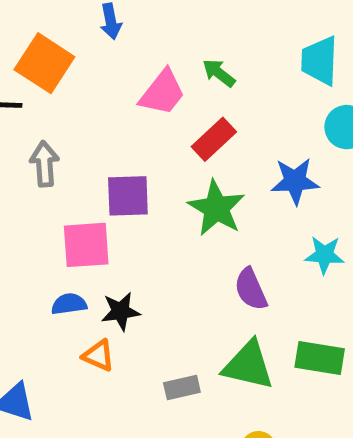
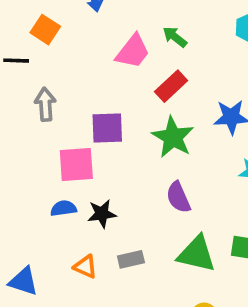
orange square: (44, 63) -> (45, 30), size x0.7
purple semicircle: (251, 289) -> (178, 197), moved
orange triangle: (98, 356) -> (85, 267), moved
gray rectangle: (182, 387) -> (131, 259), moved

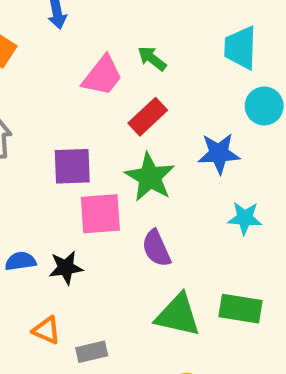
pink square: (76, 165) -> (100, 214), moved
gray rectangle: (131, 259) -> (92, 352), moved

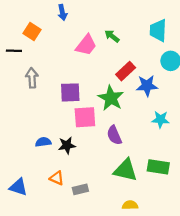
red rectangle: (148, 117) -> (126, 71), moved

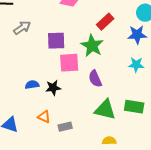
gray arrow: (32, 78) -> (22, 28), turned 60
blue star: (147, 86) -> (137, 35), moved

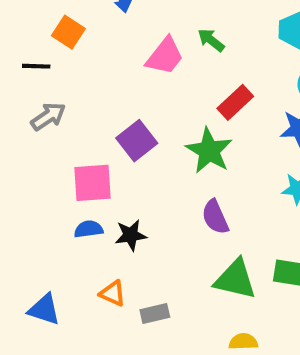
gray arrow: (22, 28) -> (48, 116), moved
purple square: (56, 41) -> (137, 141), turned -36
pink square: (69, 63) -> (92, 183), moved

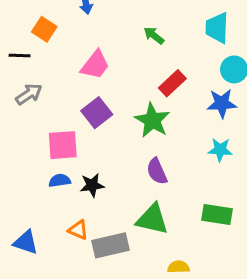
pink trapezoid: (165, 56) -> (95, 65), moved
green triangle: (235, 279) -> (152, 219), moved
gray rectangle: (155, 314) -> (111, 245), size x1.6

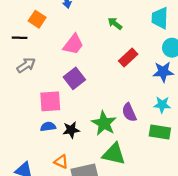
green star: (152, 120) -> (104, 123), moved
purple semicircle: (157, 171) -> (129, 112), moved
green rectangle: (217, 215) -> (160, 132), moved

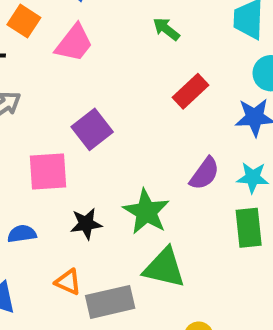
pink trapezoid: (73, 44) -> (74, 43), moved
purple semicircle: (129, 112) -> (204, 174), moved, turned -120
blue semicircle: (48, 127) -> (22, 234), moved
green rectangle: (160, 132) -> (249, 228), turned 75

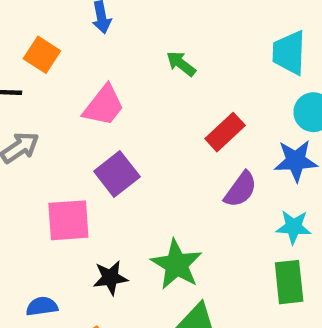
green arrow: (166, 29) -> (181, 64), moved
pink trapezoid: (74, 43) -> (104, 106), moved
purple semicircle: (204, 174) -> (241, 189), moved
blue semicircle: (22, 234) -> (42, 306), moved

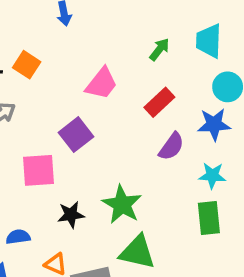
orange square: (42, 55) -> (27, 65), moved
green arrow: (181, 64) -> (159, 49), moved, turned 90
pink trapezoid: (104, 106) -> (102, 83), moved

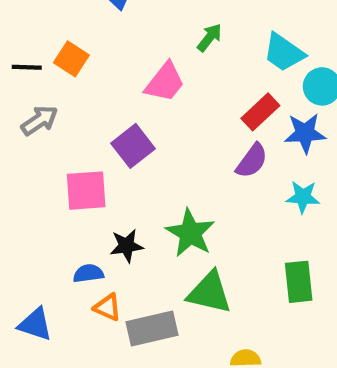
cyan trapezoid: (209, 41) -> (284, 52), moved, turned -57
green arrow: (159, 49) -> (209, 38), moved
red rectangle: (159, 102) -> (260, 112), moved
green rectangle: (209, 218) -> (299, 282), moved
blue semicircle: (18, 237) -> (88, 273), moved

